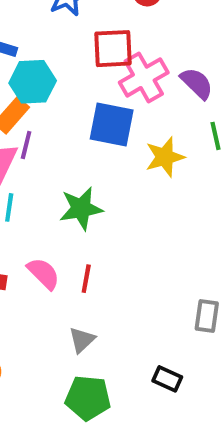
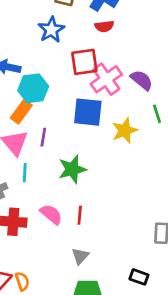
purple line: (26, 145) -> (43, 137), moved

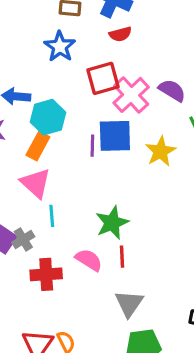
purple line: (43, 137) -> (92, 146), moved
green star: (72, 169) -> (112, 223), moved
gray triangle: (80, 256) -> (129, 303), size x1.4

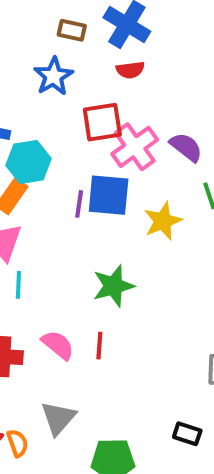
green star: (112, 223) -> (113, 286), moved
gray triangle: (129, 303) -> (58, 418), moved

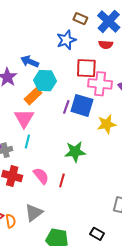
pink cross: (135, 147) -> (100, 84), turned 30

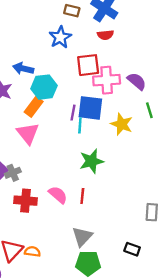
yellow star: (107, 124) -> (122, 124), turned -30
cyan line: (27, 141) -> (80, 125), moved
gray triangle: (34, 213) -> (82, 237), moved
orange semicircle: (11, 221) -> (32, 252), turned -64

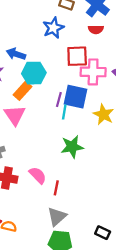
red line: (82, 196) -> (56, 188), moved

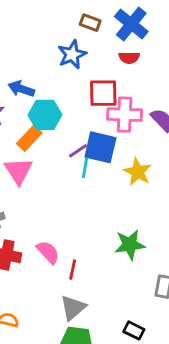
purple line: (59, 99) -> (78, 151), turned 40
green star: (72, 147) -> (130, 245), moved

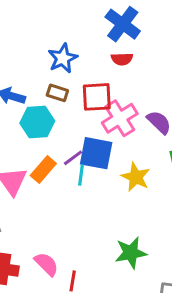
brown rectangle: (90, 23) -> (57, 93), moved
pink cross: (125, 115) -> (120, 118), turned -32
orange rectangle: (29, 138) -> (43, 170), moved

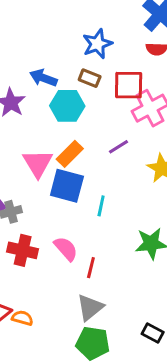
blue square: (96, 153) -> (67, 186), moved
purple line: (73, 158) -> (118, 147), moved
cyan line: (81, 175) -> (101, 206), moved

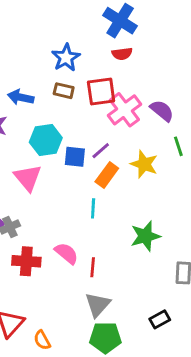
cyan hexagon: (67, 106) -> (46, 140), moved
orange rectangle: (70, 154) -> (107, 175), moved
blue square: (67, 186) -> (75, 157), moved, size x0.7
orange semicircle: (22, 318) -> (42, 340), moved, turned -126
black rectangle: (153, 333) -> (160, 319), turned -48

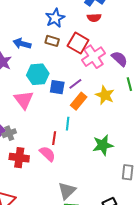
red square: (101, 92) -> (78, 43), turned 35
red line: (93, 267) -> (54, 138), moved

